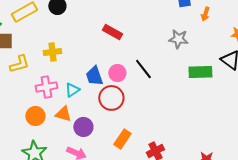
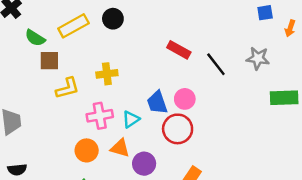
black line: (143, 69) -> (216, 64), moved

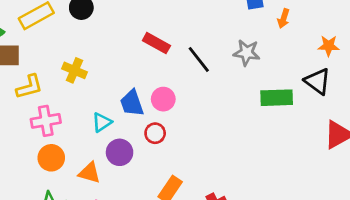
yellow cross: (107, 74) -> (74, 70), turned 30
pink cross: (100, 116) -> (46, 121), moved
red circle: (178, 129) -> (155, 133), size x0.6
orange triangle: (120, 148) -> (89, 173), moved
purple circle: (144, 164) -> (120, 152), moved

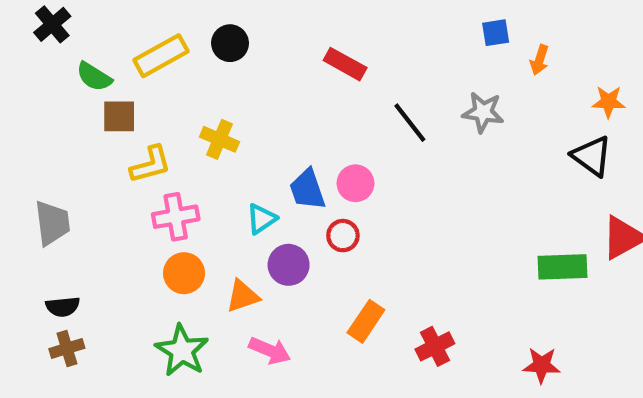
red rectangle: (156, 43) -> (345, 64), moved
green rectangle: (277, 98) -> (562, 267), moved
orange triangle: (89, 173) -> (243, 296), turned -35

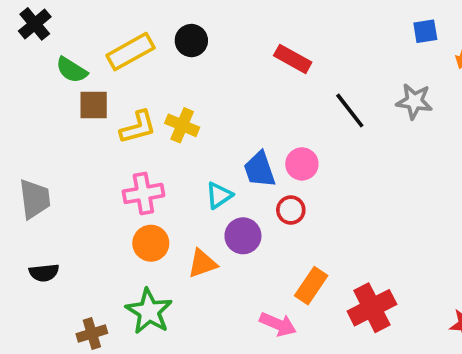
yellow L-shape: (151, 164) -> (138, 127), moved
red cross: (435, 346) -> (372, 308), size x1.4
brown cross: (67, 348) -> (92, 333), moved
pink arrow: (270, 351) -> (278, 324), moved

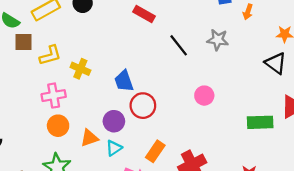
yellow cross: (182, 125) -> (80, 69), moved
pink circle: (302, 164) -> (204, 96), moved
cyan triangle: (219, 195) -> (114, 148), moved
red circle: (291, 210) -> (143, 106), size x1.5

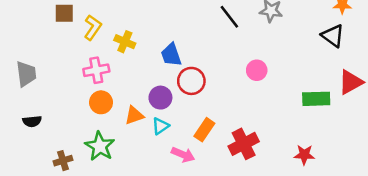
yellow L-shape: (50, 55) -> (93, 27), turned -40

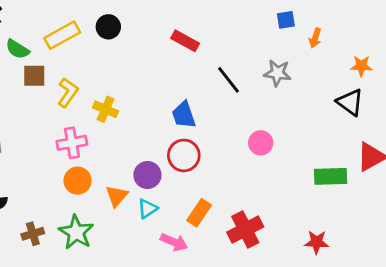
blue trapezoid: (171, 55) -> (184, 115), moved
orange triangle: (134, 115) -> (117, 196), turned -30
brown cross: (63, 161) -> (33, 234), moved

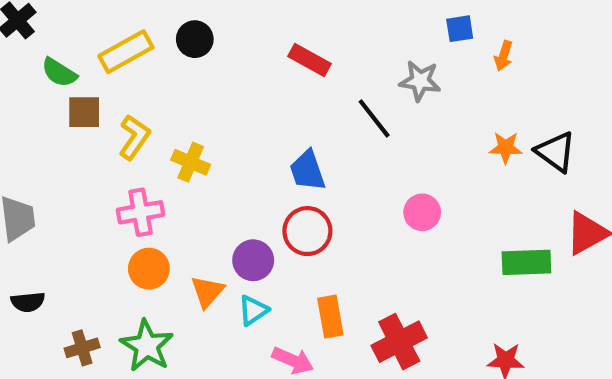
orange star: (361, 66) -> (506, 148), moved
gray star: (277, 73) -> (420, 81), moved
orange rectangle: (199, 213) -> (330, 317), turned -44

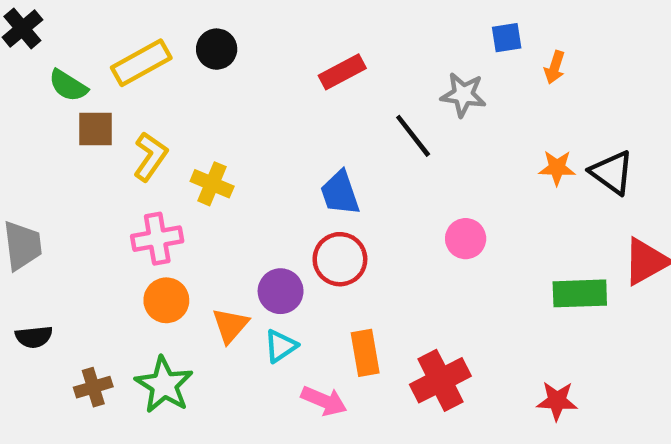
red rectangle: (310, 60) -> (342, 72), turned -57

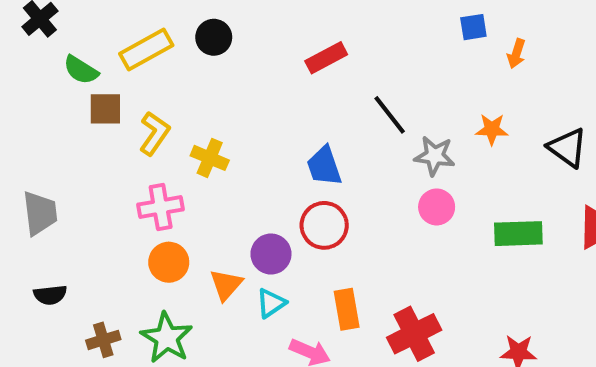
gray star: (463, 95) -> (435, 156), moved
orange star: (557, 168) -> (492, 129), moved
green rectangle: (580, 293) -> (518, 234), moved

